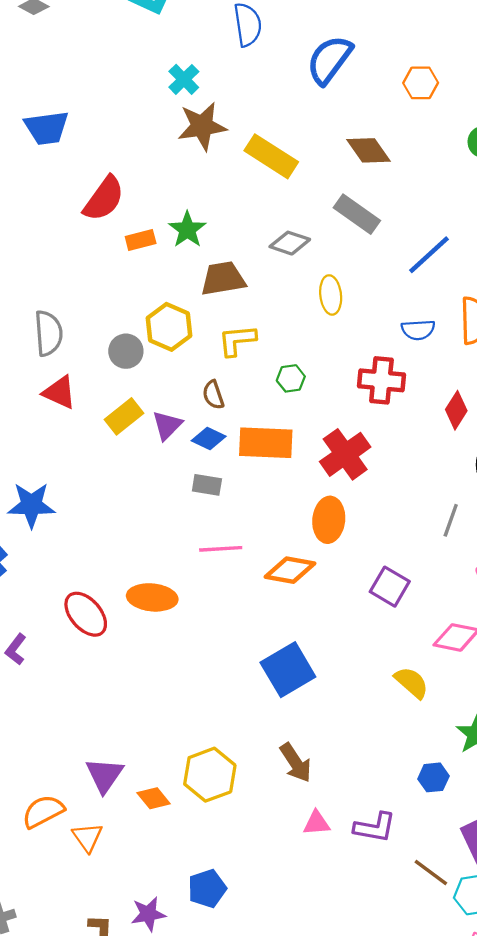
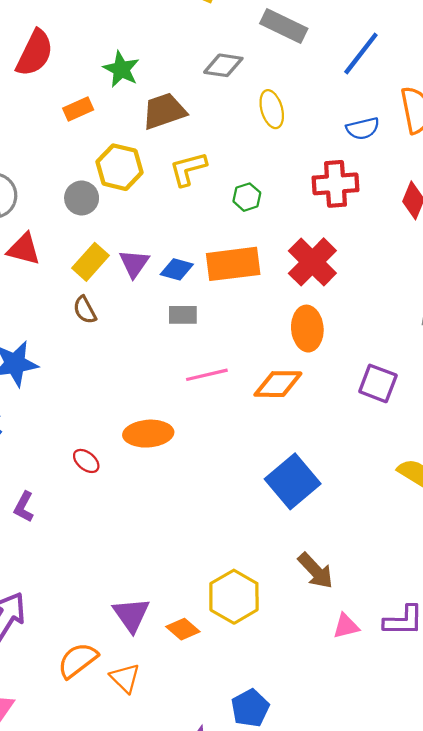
orange rectangle: (141, 240) -> (78, 109), moved
brown semicircle: (213, 395) -> (85, 310), moved
red ellipse: (86, 614) -> (86, 461), size x0.6

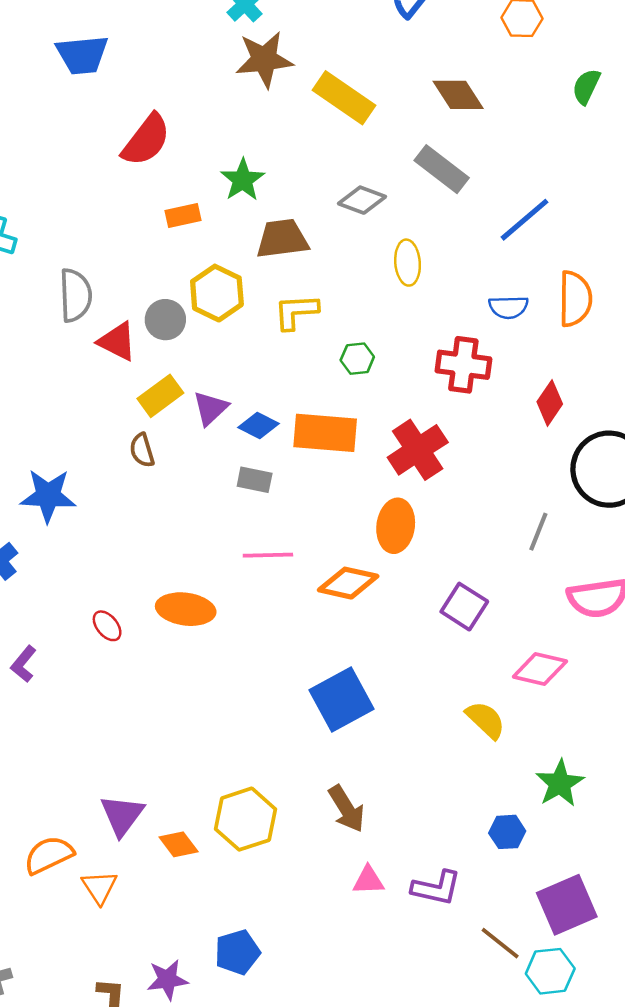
red triangle: (24, 249) -> (117, 342), moved

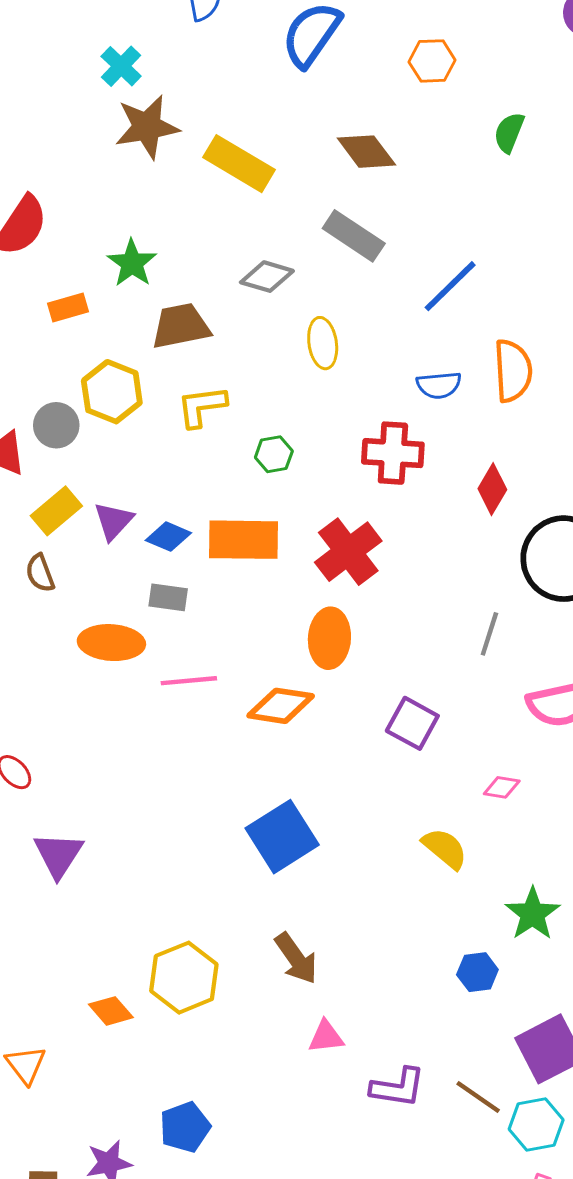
orange ellipse: (186, 609) -> (111, 643), moved
pink diamond: (540, 669) -> (502, 787), size x0.6
purple triangle: (122, 815) -> (58, 855), moved
purple L-shape: (436, 888) -> (398, 1087), moved

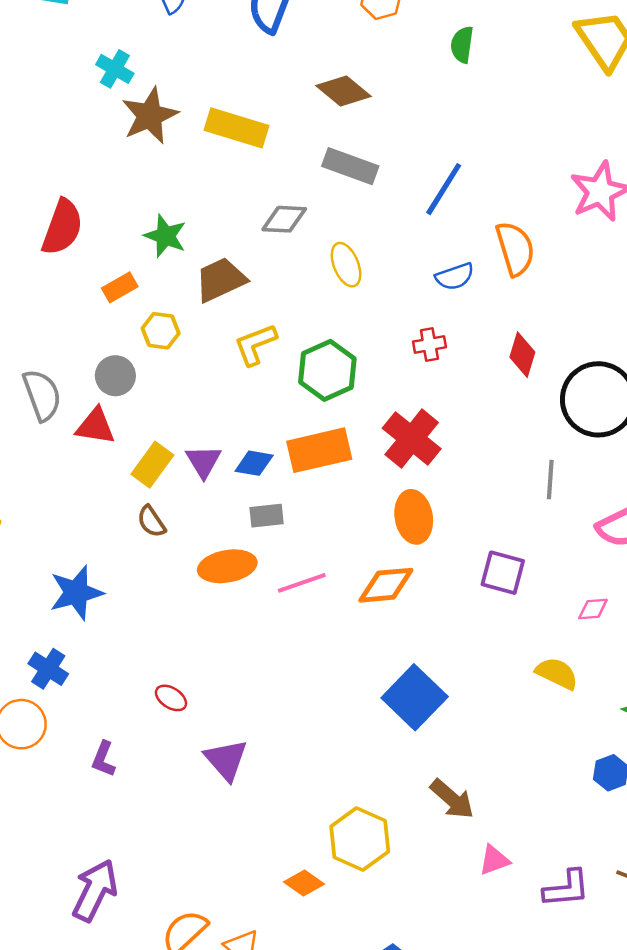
yellow hexagon: (112, 392) -> (161, 331), moved, size x0.7
gray circle: (56, 425) -> (115, 376), moved
red cross: (393, 453) -> (429, 344), size x0.6
green hexagon: (274, 454) -> (327, 370), size x1.8

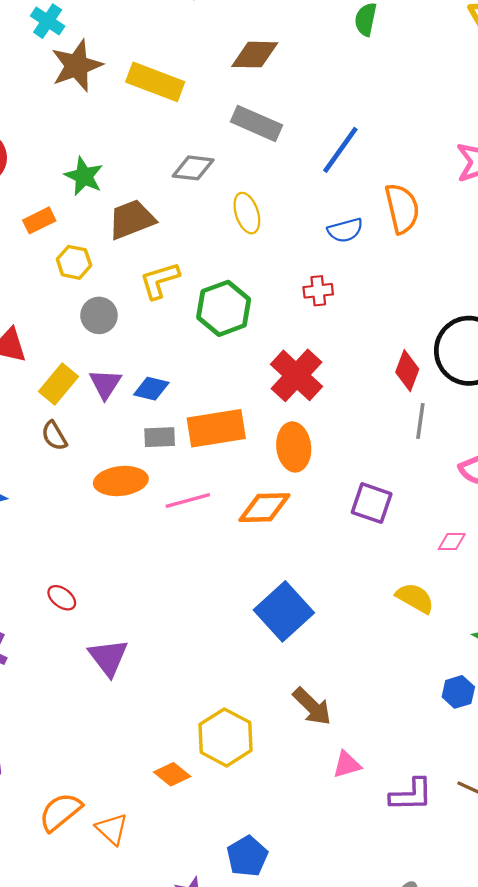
brown diamond: (344, 91) -> (255, 55), turned -42
red diamond: (522, 355) -> (407, 371), moved
gray circle: (115, 376) -> (99, 315), moved
orange rectangle: (319, 450) -> (216, 428), moved

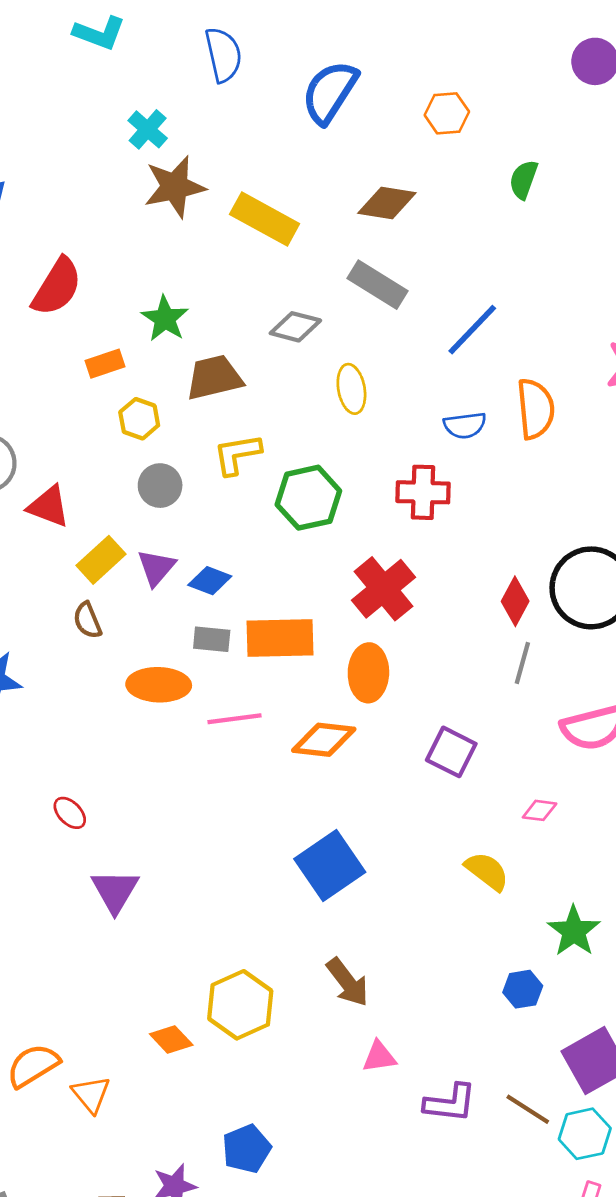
red cross: (318, 291) -> (423, 492), size x1.5

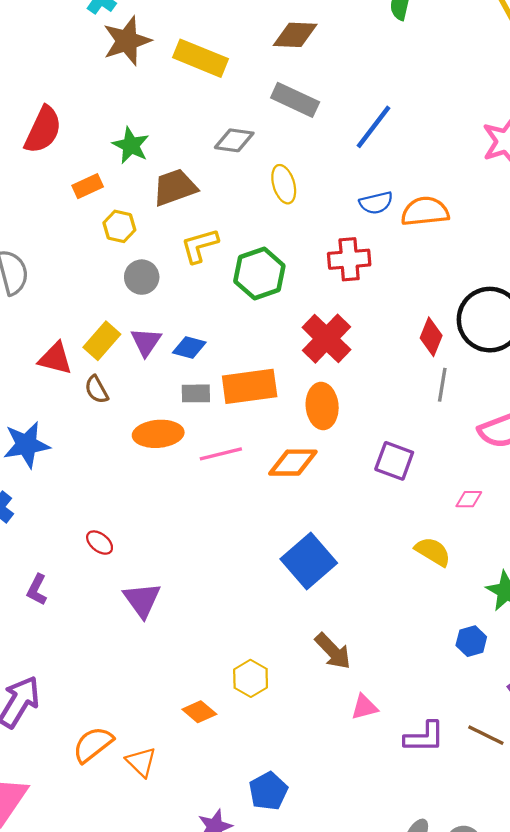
orange semicircle: (536, 409) -> (425, 211), moved, turned -84
red triangle: (49, 506) -> (55, 358), moved
yellow hexagon: (240, 1005) -> (251, 678), size x0.7

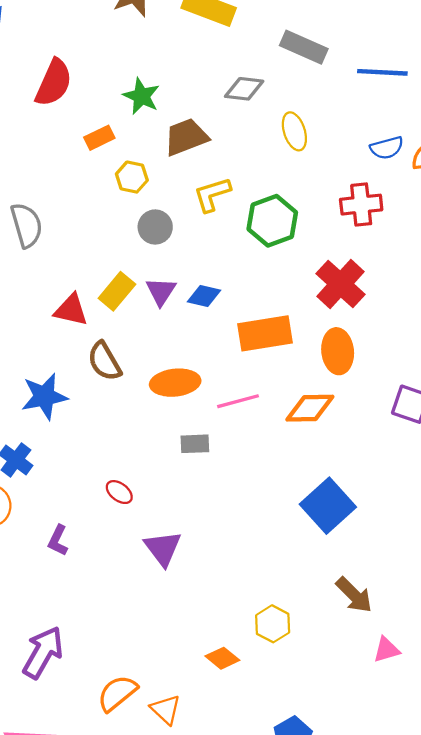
blue line: (373, 127) -> (382, 72), turned 57
brown semicircle: (96, 389) -> (104, 361), moved, size x1.4
gray rectangle: (196, 393) -> (195, 444), moved

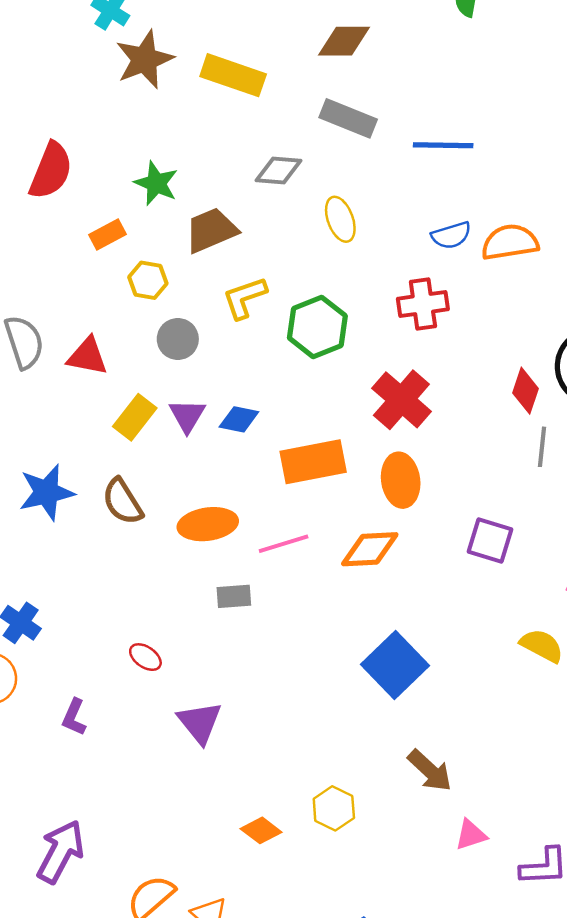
red triangle: (71, 310) -> (87, 356), moved
blue star: (44, 396) -> (46, 492), moved
orange diamond: (222, 658) -> (261, 830), moved

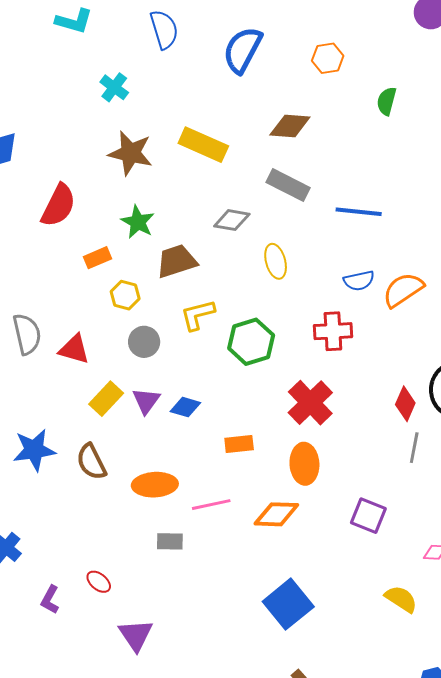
brown star: (144, 59) -> (130, 153), moved, turned 30
orange semicircle: (510, 242) -> (403, 290), turned -30
orange rectangle: (313, 462) -> (239, 444), size x0.6
purple L-shape: (74, 717) -> (50, 600), moved

